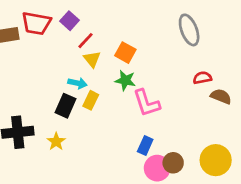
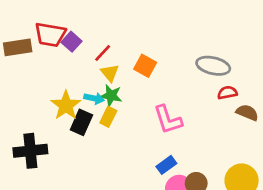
purple square: (70, 21) -> (71, 42), moved
gray ellipse: (189, 30) -> (213, 66), moved, turned -56
green star: (125, 80) -> (111, 96), moved
yellow star: (56, 142) -> (66, 105), moved, size x1.5
blue rectangle: (145, 146) -> (166, 165), turned 30

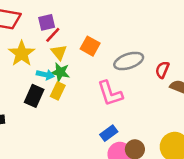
purple square: (71, 42) -> (47, 22), moved, turned 35
gray ellipse: (213, 66) -> (129, 61), moved, turned -32
red semicircle: (227, 93) -> (162, 70), turned -56
yellow star: (66, 105) -> (22, 54), moved

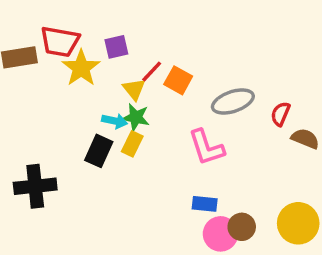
red line: (53, 35) -> (152, 71), moved
yellow star: (22, 54) -> (81, 68), moved
blue rectangle: (109, 133) -> (205, 204), turned 42

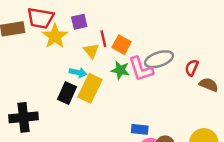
red line: (152, 71) -> (103, 39), turned -56
green star: (136, 117) -> (120, 70), moved
yellow rectangle: (132, 144) -> (90, 88), size x1.6
pink L-shape: (206, 147) -> (141, 69), moved

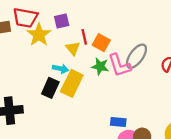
gray ellipse: (159, 59) -> (136, 56), turned -35

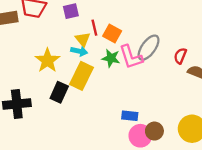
yellow star: (39, 35) -> (47, 61), moved
cyan arrow: (60, 69) -> (79, 51), moved
black rectangle: (50, 88) -> (59, 92), moved

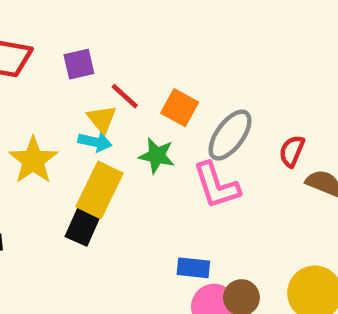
red line: (94, 28) -> (125, 96), turned -35
orange square: (112, 33) -> (180, 108), moved
pink L-shape: (131, 57) -> (216, 185), moved
black rectangle: (59, 92) -> (84, 224), moved

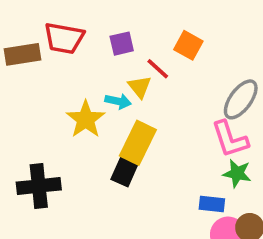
orange square: (180, 108) -> (188, 45), moved
cyan arrow: (95, 142) -> (118, 101), moved
green star: (157, 156) -> (237, 173), moved

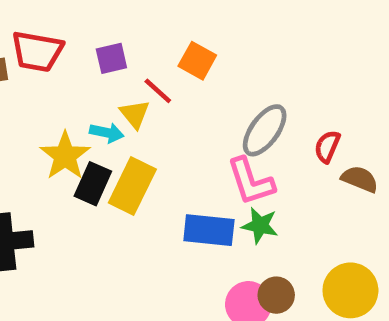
black rectangle: (125, 170) -> (93, 184), moved
blue rectangle: (212, 204) -> (209, 230), moved, size x1.5

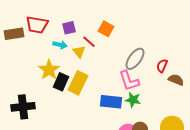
cyan arrow: (107, 133) -> (60, 45), moved

